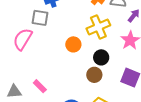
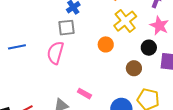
black circle: (101, 57) -> (149, 48), moved

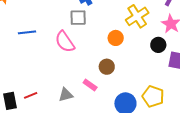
pink semicircle: (55, 53) -> (65, 42), turned -55
brown circle: (134, 68) -> (107, 67), moved

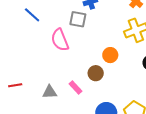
blue line: (27, 32) -> (32, 15), moved, turned 36
orange circle: (116, 38) -> (110, 55), moved

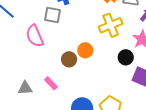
brown circle: (96, 73) -> (69, 59), moved

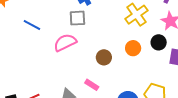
pink semicircle: (35, 36) -> (65, 42), turned 100
orange circle: (85, 50) -> (133, 48), moved

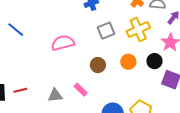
gray square: (77, 18) -> (106, 31), moved, turned -30
blue line: (32, 25) -> (16, 30), moved

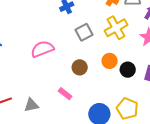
black circle: (154, 61) -> (128, 70), moved
gray triangle: (55, 95) -> (31, 105), moved

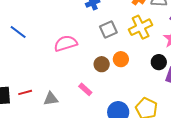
orange circle: (110, 61) -> (121, 59), moved
black circle: (128, 70) -> (159, 62), moved

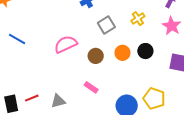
yellow cross: (141, 27) -> (138, 19), size x0.6
black circle: (159, 62) -> (145, 51), moved
brown circle: (102, 64) -> (96, 56), moved

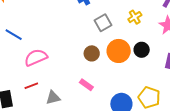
pink semicircle: (66, 44) -> (36, 57), moved
orange circle: (122, 53) -> (119, 51), size x1.5
red line: (32, 98) -> (31, 86), moved

